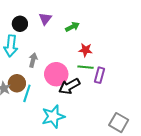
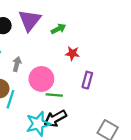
purple triangle: (45, 19) -> (30, 20), size x1.6
green line: (85, 67) -> (54, 95), moved
black arrow: (69, 86) -> (55, 118), moved

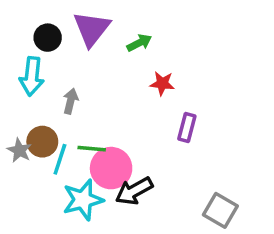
pink circle: (41, 79) -> (111, 168), moved
green line: (54, 95) -> (92, 149), moved
cyan star: (38, 124) -> (83, 200), moved

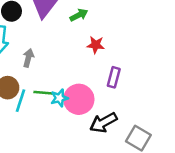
pink circle: (111, 168) -> (79, 99), moved
black arrow: (134, 191) -> (103, 123), moved
cyan star: (83, 200) -> (59, 98), moved, size x0.6

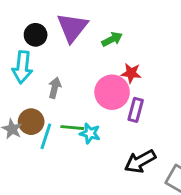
purple rectangle: (114, 77) -> (136, 110), moved
cyan star: (59, 98) -> (90, 133), turned 30
pink circle: (79, 99) -> (112, 92), moved

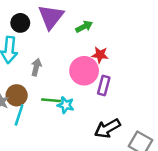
cyan line: (46, 136) -> (19, 115), moved

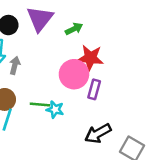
red star: (100, 55) -> (90, 58), size x1.5
gray arrow: (36, 67) -> (15, 65), moved

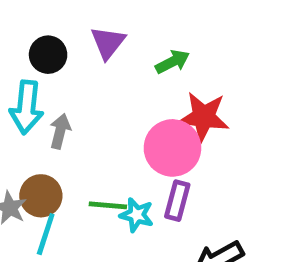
purple triangle: (40, 19) -> (108, 43), size x0.7
purple rectangle: (94, 89) -> (177, 201), moved

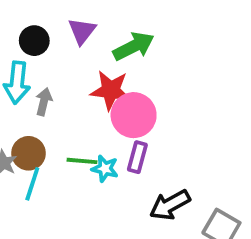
green arrow: (172, 62) -> (134, 46), size x1.5
red star: (204, 117) -> (111, 90), moved

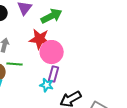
green line: (82, 161) -> (15, 64), moved
cyan star: (105, 169) -> (47, 85), moved

